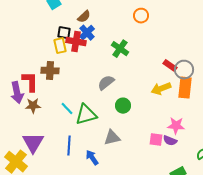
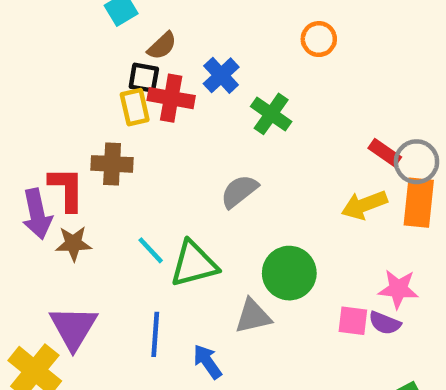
brown semicircle: (84, 17) -> (162, 46), moved
blue cross: (87, 33) -> (221, 75), moved
green circle: (123, 106) -> (289, 273), moved, size x1.5

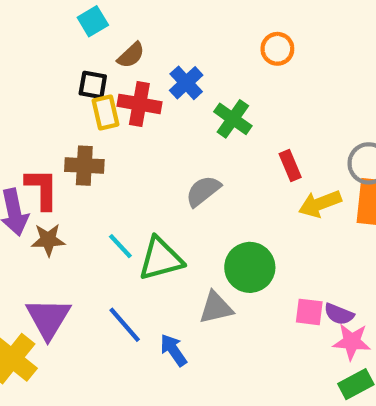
black square: (144, 78) -> (93, 85), moved
red rectangle: (385, 153) -> (290, 166), moved, turned 32
pink star: (398, 289) -> (352, 342), moved
blue line: (155, 334) -> (125, 325), turned -45

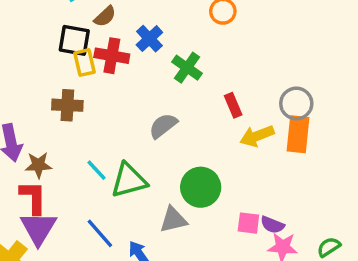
black square: (93, 85) -> (74, 40), size x1.4
red L-shape: (42, 189) -> (33, 197), moved

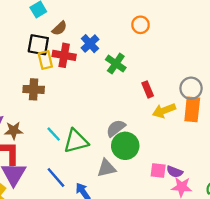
gray semicircle: (163, 126) -> (116, 128), moved

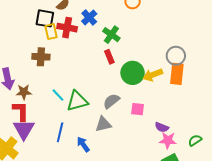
red rectangle: (148, 89) -> (109, 57), moved
gray semicircle: (116, 128) -> (111, 101), moved
green circle: (125, 146) -> (133, 73), moved
pink square: (158, 170) -> (138, 109), moved
blue line: (56, 178) -> (60, 132), turned 54

